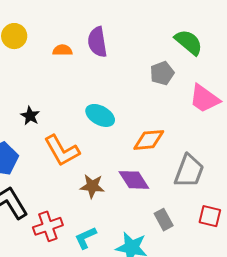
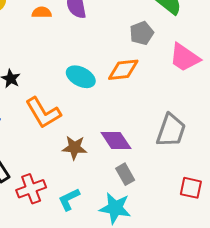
orange diamond: (149, 140) -> (123, 70), moved
red square: (210, 216) -> (191, 188), moved
gray rectangle: (164, 220) -> (125, 174), moved

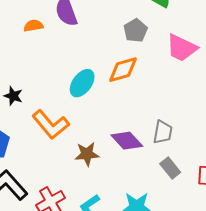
cyan ellipse: (81, 77) -> (82, 83), turned -72
gray trapezoid: (171, 130) -> (163, 132), moved, size x0.7
gray rectangle: (125, 174) -> (170, 168), moved

